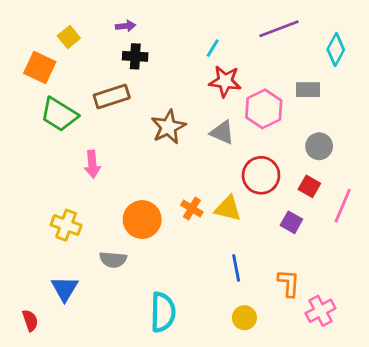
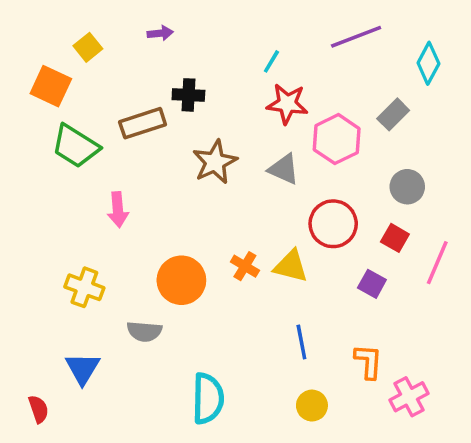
black cross: (135, 56) -> (188, 95), moved
gray rectangle: (308, 90) -> (393, 114), turned -45

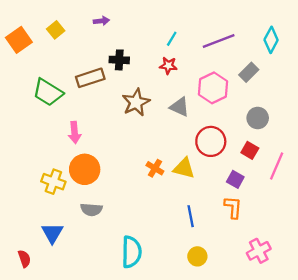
purple line: (356, 37) -> (219, 41), moved
orange square: (51, 86) -> (19, 40), moved, turned 30
red star: (287, 104) -> (168, 66), moved, size x0.7
orange circle: (181, 280) -> (85, 169), moved
orange L-shape: (368, 361) -> (233, 207), moved

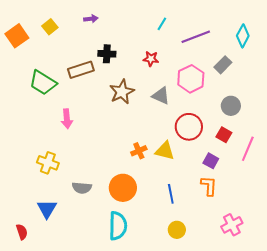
cyan line: (172, 39) -> (162, 24), moved
orange cross: (155, 168) -> (139, 151), turned 35
orange circle: (85, 169) -> (123, 188), moved

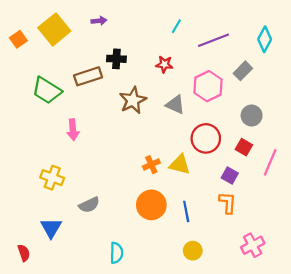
yellow square: (50, 27) -> (54, 29), size x1.8
orange square: (17, 36) -> (18, 39), size x0.7
gray semicircle: (82, 188) -> (89, 205), turned -30
orange circle: (123, 188) -> (151, 205), moved
cyan semicircle: (118, 226) -> (116, 253), moved, size x0.7

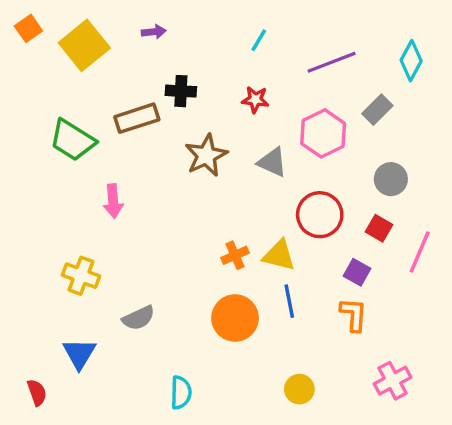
cyan line: (176, 26) -> (259, 40), moved
orange square: (18, 39) -> (28, 28), moved
blue line: (186, 211) -> (289, 301), moved

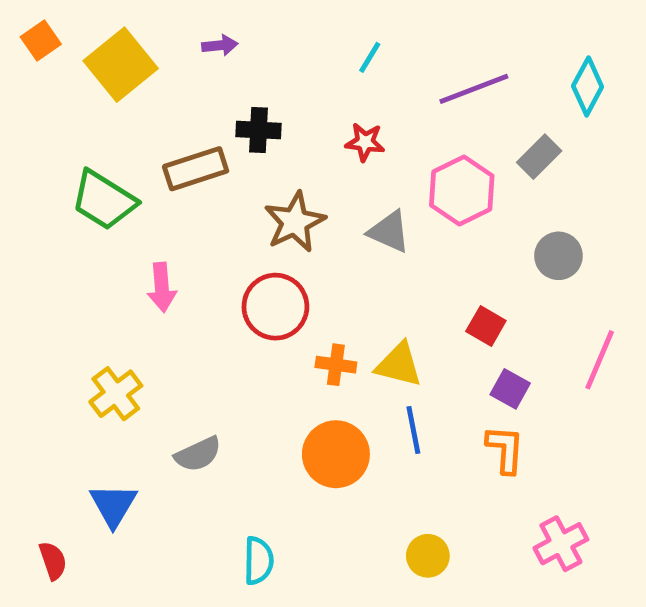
red circle: (320, 215) -> (275, 307), moved
red square: (379, 228) -> (486, 326), moved
orange cross: (235, 255) -> (336, 365), turned 32
yellow cross: (81, 276) -> (116, 394), turned 33

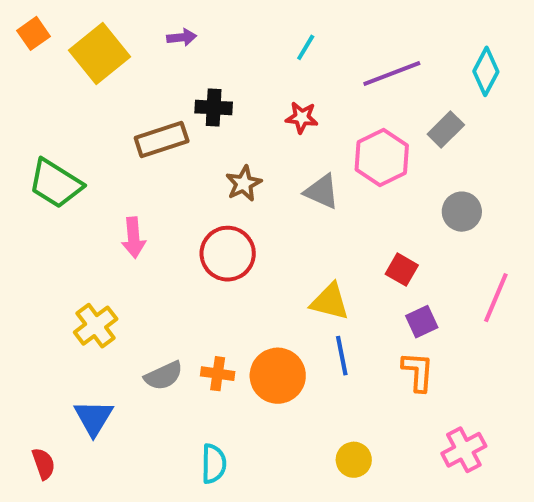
green trapezoid: (104, 200) -> (56, 184), moved
brown star: (295, 222) -> (244, 184), size x0.7
orange cross: (336, 365) -> (218, 374), moved
purple square: (510, 389) -> (422, 322), turned 36

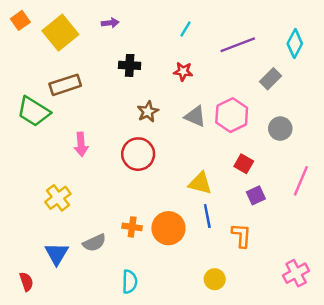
brown rectangle: (162, 139) -> (65, 85), moved
pink hexagon: (382, 158) -> (232, 115), moved
orange L-shape: (418, 372) -> (241, 235), moved
gray semicircle: (164, 376) -> (94, 243), moved
pink cross: (464, 450) -> (296, 273), moved

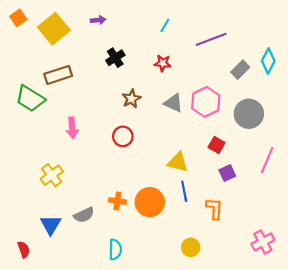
cyan diamond: (295, 44) -> (268, 61), moved
black cross: (130, 65) -> (115, 58), turned -36
gray circle: (280, 129) -> (249, 114), size x1.4
red circle: (138, 154) -> (123, 136), size x0.7

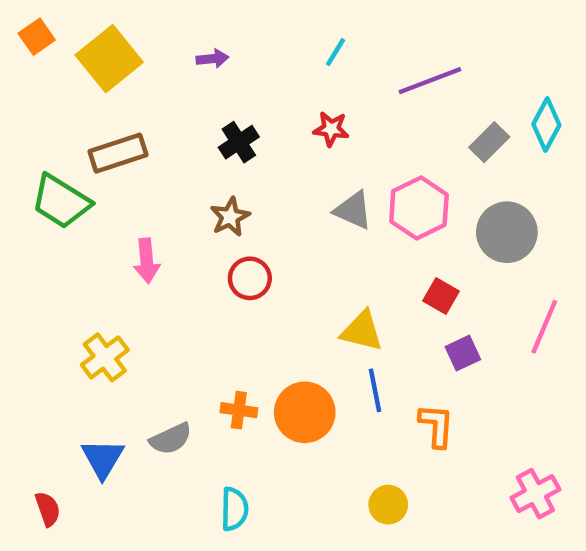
purple arrow: (98, 20) -> (212, 59), moved
black cross: (115, 58) -> (239, 142), moved
brown star: (131, 99) -> (230, 217), moved

